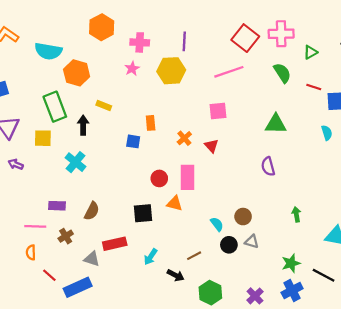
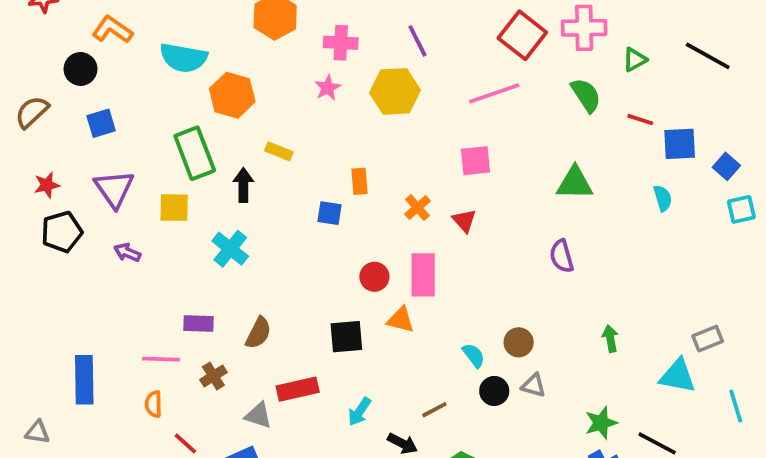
purple line: (184, 41) -> (417, 41), turned -30

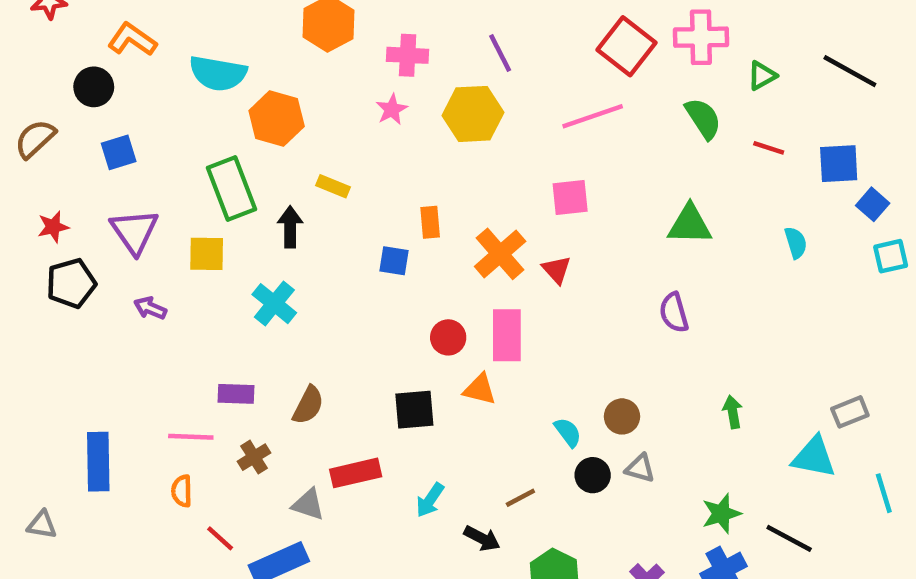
blue square: (680, 144) -> (839, 164), moved
orange cross: (417, 208) -> (500, 254), size x1.6

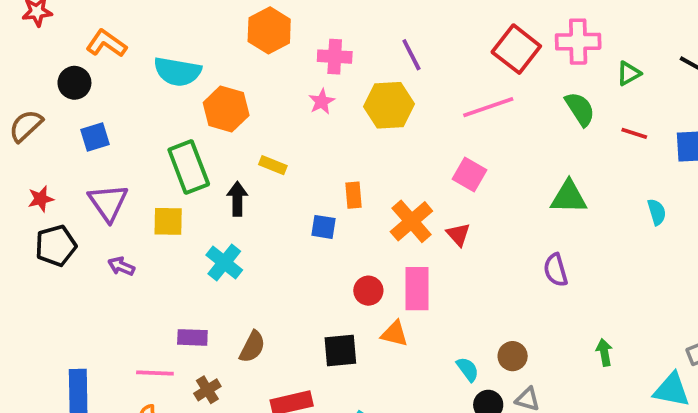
pink square: (570, 197) -> (469, 175), turned 36

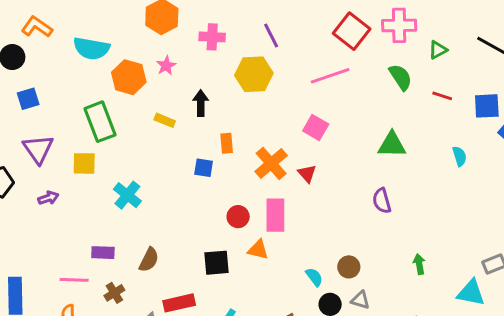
pink star: (322, 102) -> (166, 66), moved
black arrow: (237, 199) -> (201, 103), moved
purple arrow: (121, 266) -> (48, 198), turned 138

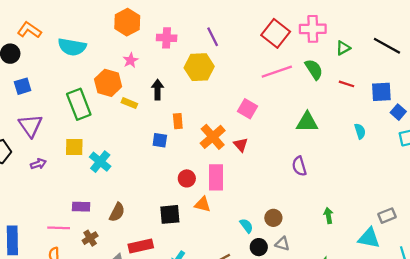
pink line: (330, 76) -> (277, 72), moved
orange hexagon: (129, 77) -> (108, 83), moved
yellow square: (84, 163) -> (74, 147), moved

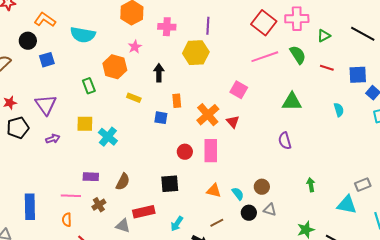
purple line: (213, 37) -> (208, 26), turned 30
blue square: (23, 86) -> (47, 60), moved
yellow rectangle: (129, 103) -> (134, 98), moved
green rectangle: (79, 104) -> (89, 86), size x0.6
orange triangle: (203, 204) -> (214, 191), moved

